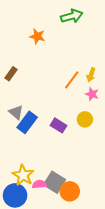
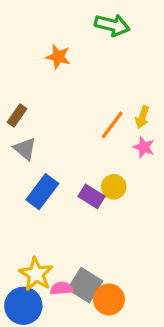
green arrow: (72, 16) -> (112, 25), turned 30
gray triangle: (16, 112) -> (25, 149), moved
yellow circle: (85, 119) -> (114, 187), moved

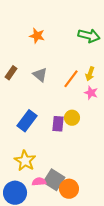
green arrow: (112, 25) -> (89, 36), moved
gray triangle: (25, 149) -> (40, 75), moved
purple rectangle: (92, 196) -> (58, 124), turned 63
yellow star: (36, 274) -> (25, 161), moved

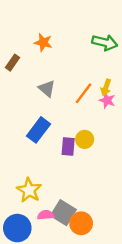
brown rectangle: (11, 73) -> (13, 63), moved
pink star: (91, 93) -> (107, 100), moved
blue rectangle: (27, 121) -> (39, 130), moved

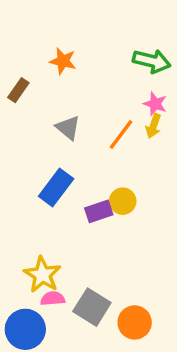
pink star: (107, 100) -> (155, 104), moved
purple rectangle: (68, 146) -> (99, 211), turned 66
pink semicircle: (46, 215) -> (53, 299), moved
orange circle: (81, 223) -> (135, 322), moved

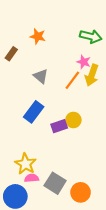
pink star: (155, 104) -> (84, 62), moved
yellow arrow: (153, 126) -> (92, 75), size x1.5

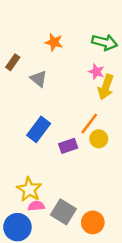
orange star: (38, 36) -> (54, 42), moved
gray triangle: (41, 76) -> (39, 79), moved
orange line: (72, 80) -> (89, 124), moved
yellow circle: (73, 120) -> (99, 139), moved

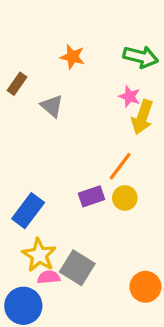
blue rectangle: (39, 129) -> (28, 211), moved
yellow circle: (99, 139) -> (125, 198), moved
gray square: (63, 212) -> (77, 268), moved
orange circle: (93, 222) -> (145, 287), moved

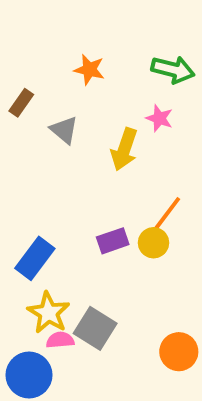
yellow arrow: (142, 117) -> (124, 149), moved
orange line: (120, 166) -> (167, 214), moved

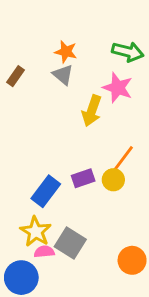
pink star: (159, 118) -> (118, 88), size x1.5
gray triangle: (64, 130) -> (63, 75), moved
blue rectangle: (35, 258) -> (46, 191), moved

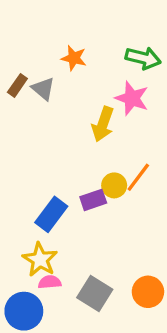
gray triangle: (63, 75) -> (43, 89), moved
yellow circle: (113, 180) -> (114, 185), moved
gray square: (70, 243) -> (95, 293), moved

